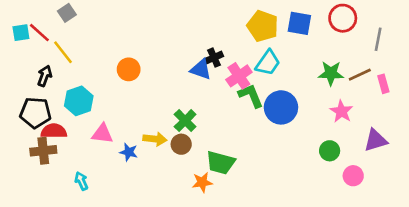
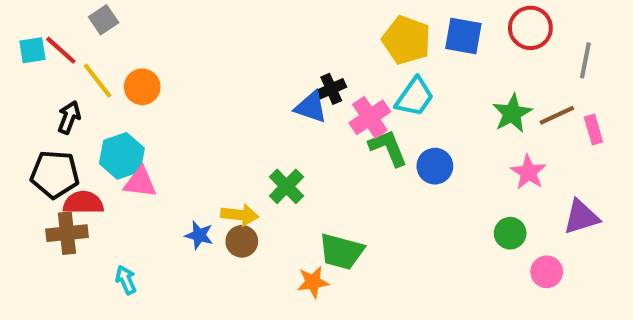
orange circle: (129, 69) -> (142, 87), moved
green star: (331, 73) -> (512, 113), turned -30
blue circle: (281, 107) -> (435, 166), size x0.7
pink triangle: (102, 134) -> (140, 182), moved
brown circle: (181, 144) -> (242, 241), moved

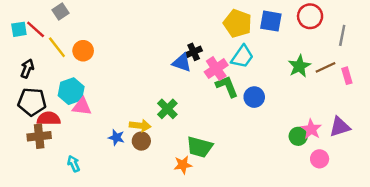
black arrow: (69, 117) -> (27, 69), moved
pink star: (528, 172) -> (311, 129), moved

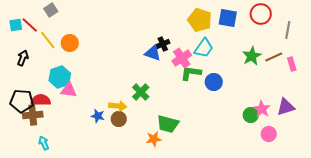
green L-shape: (227, 86) -> (191, 73), turned -60
black pentagon: (32, 102) -> (22, 101), moved
cyan arrow: (74, 164) -> (44, 143), moved

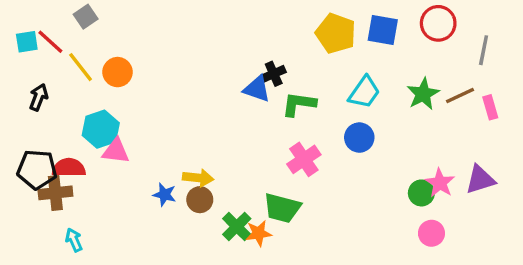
cyan trapezoid: (204, 48) -> (364, 92), moved
pink cross: (182, 58) -> (304, 159), moved
green L-shape: (191, 73) -> (299, 104), moved
green cross: (141, 92) -> (237, 227), moved
pink circle: (269, 134) -> (431, 233), moved

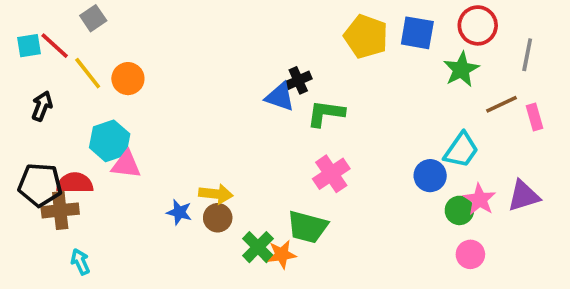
cyan trapezoid: (364, 92) -> (461, 150), moved
green star: (423, 94) -> (461, 69), moved
blue circle: (359, 138) -> (430, 176), moved

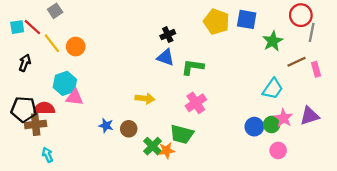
red circle: (478, 25) -> (301, 15), moved
black cross: (298, 80) -> (168, 35), moved
blue circle: (430, 176) -> (254, 127), moved
yellow arrow: (216, 194) -> (145, 98), moved

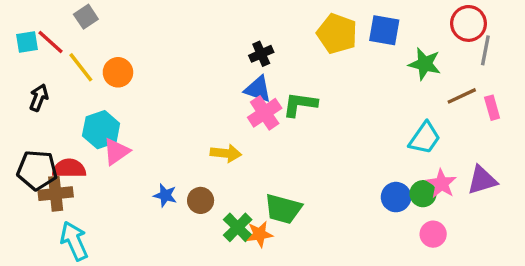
green star: (273, 41) -> (425, 64), turned -30
pink triangle: (75, 97) -> (116, 152), turned -42
pink cross: (196, 103) -> (265, 113), moved
cyan arrow: (48, 155) -> (74, 241), size x1.6

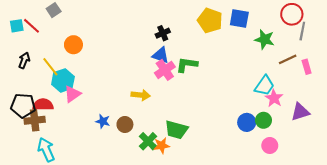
yellow line: (81, 67) -> (50, 67), moved
pink star: (442, 184) -> (274, 98), moved

